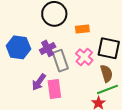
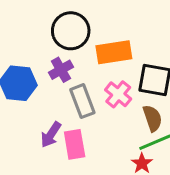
orange rectangle: (82, 29) -> (114, 52), size x1.6
purple cross: (48, 48) -> (61, 70), moved

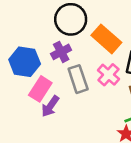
orange rectangle: (114, 52) -> (106, 39), turned 48
pink rectangle: (75, 144) -> (40, 89), moved, turned 40

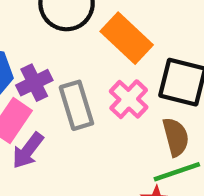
purple cross: (61, 52) -> (34, 83), moved

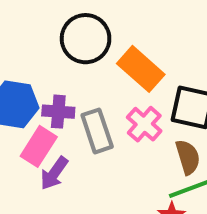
purple cross: (34, 83) -> (58, 112), turned 32

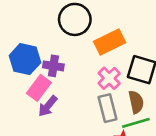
orange rectangle: (141, 69) -> (110, 42), turned -72
gray rectangle: (97, 131) -> (107, 108), moved

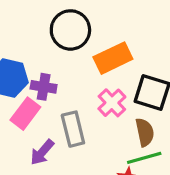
purple arrow: (48, 106) -> (42, 152), moved
gray rectangle: (107, 108) -> (73, 129), moved

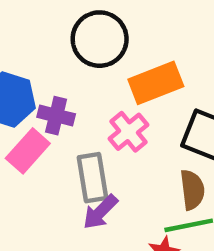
pink cross: (112, 103) -> (128, 132), moved
purple arrow: (42, 152) -> (100, 212), moved

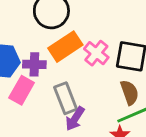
orange rectangle: (156, 83) -> (65, 47), moved
pink cross: (128, 132) -> (96, 53), moved

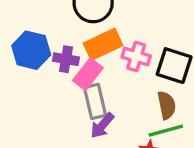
pink cross: (96, 53) -> (136, 56), turned -30
pink rectangle: (22, 90) -> (88, 74), moved

